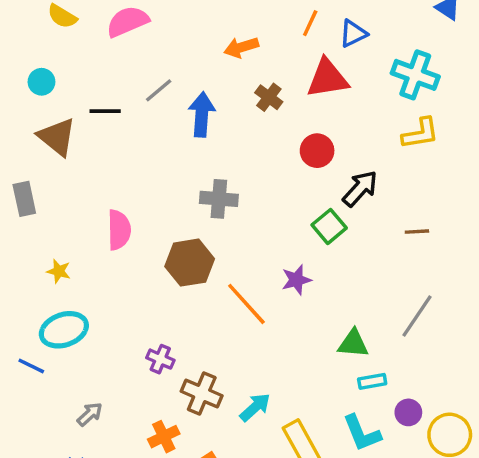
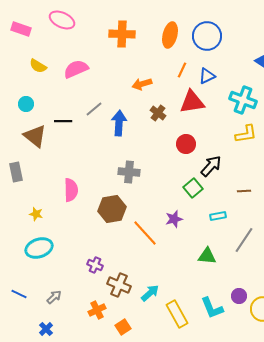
blue line: (31, 366) -> (19, 294), moved
cyan rectangle: (372, 381) -> (218, 216), moved

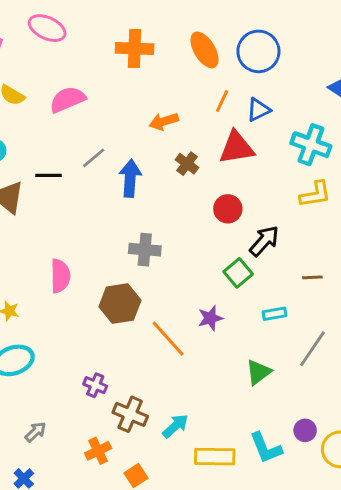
orange ellipse: (170, 35) -> (205, 50), turned -45
green triangle: (207, 256) -> (258, 372), turned -42
yellow rectangle: (177, 314) -> (215, 457), turned -60

